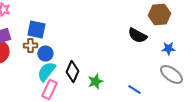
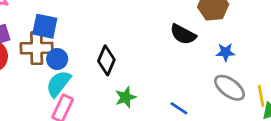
brown cross: (30, 46) -> (37, 48), size x1.6
black diamond: (72, 72) -> (106, 60), moved

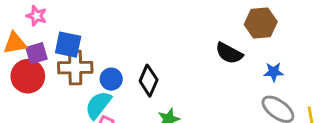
blue square: (45, 26) -> (68, 45), moved
blue circle: (57, 59) -> (111, 79), moved

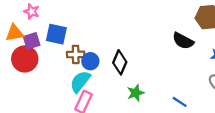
brown cross: (75, 68) -> (76, 54), moved, size x0.7

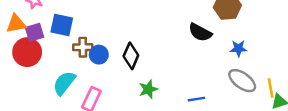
cyan semicircle: (80, 82) -> (64, 83), moved
blue line: (180, 102) -> (196, 99), turned -42

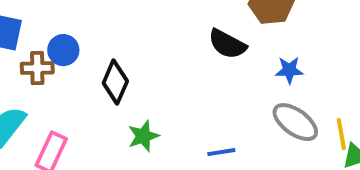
blue circle: (99, 55) -> (63, 50), moved

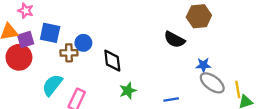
blue star: (289, 70) -> (203, 65), moved
black diamond: (115, 82) -> (112, 61), turned -30

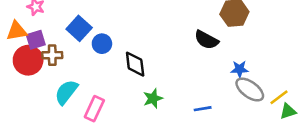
blue square: (50, 33) -> (79, 28), moved, turned 30
brown cross: (69, 53) -> (52, 55), moved
yellow line: (238, 90) -> (279, 97), turned 63

